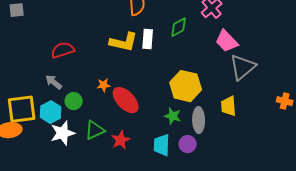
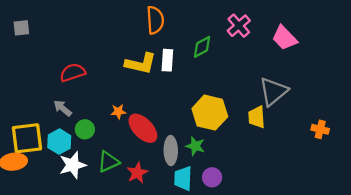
pink trapezoid: (227, 41) -> (285, 38), moved
yellow trapezoid: (229, 106) -> (257, 117), moved
gray ellipse: (199, 120) -> (171, 151), moved

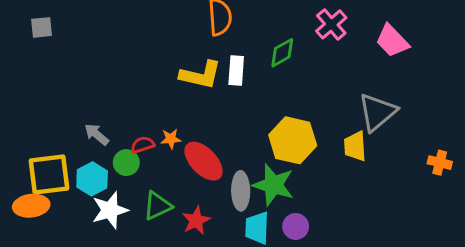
red semicircle: (73, 72) -> (143, 145), moved, size x0.7
green star: (195, 146) -> (273, 185), size x1.6

